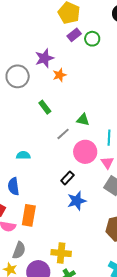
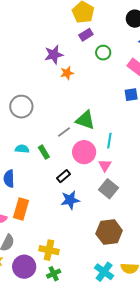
green circle: (92, 39) -> (103, 53), moved
gray circle: (18, 76) -> (21, 107), moved
green rectangle: (45, 107) -> (44, 152), moved
green triangle: (83, 120) -> (85, 120), size x1.5

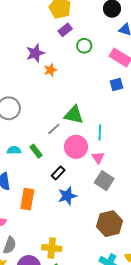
orange rectangle: (21, 209) -> (27, 199), moved

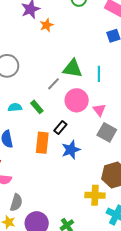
cyan line: (100, 133) -> (99, 74), moved
orange rectangle: (27, 199) -> (42, 143), moved
yellow cross: (52, 248) -> (95, 195), moved

